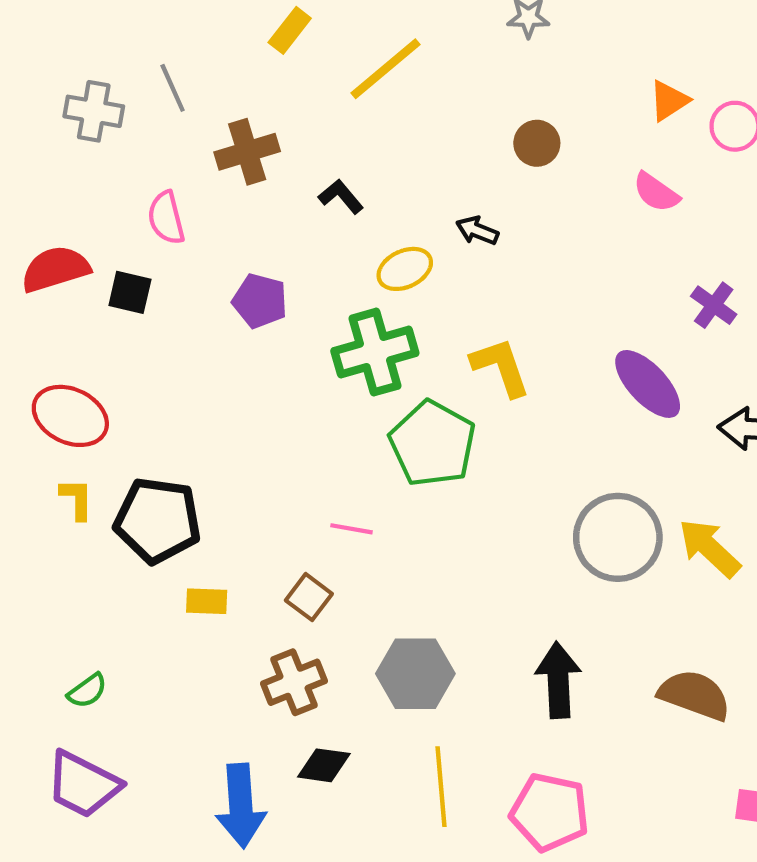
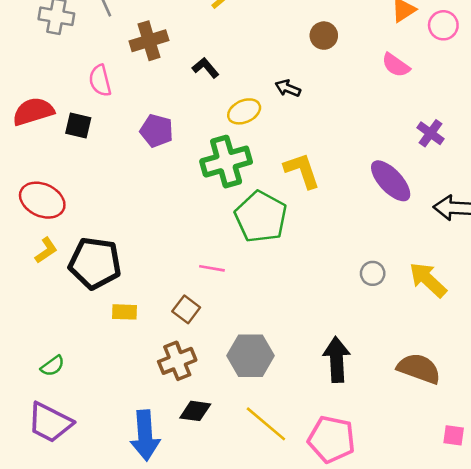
yellow L-shape: (77, 499) -> (46, 250), turned 56
gray circle: (618, 537) -> (373, 273), size x0.5
yellow line: (441, 787) -> (266, 424), turned -45

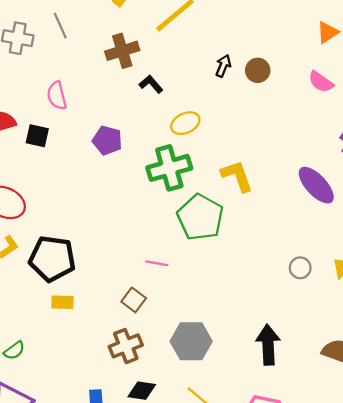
brown circle: (324, 36) -> (258, 70), moved
brown cross: (149, 41) -> (122, 51), moved
black arrow: (288, 88) -> (223, 66), moved, turned 90
yellow rectangle: (125, 312) -> (63, 302), moved

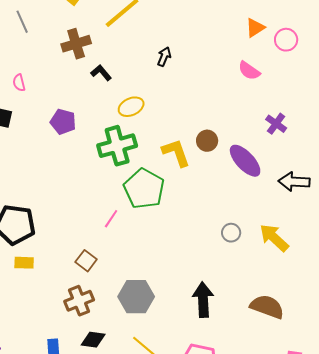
brown circle: (258, 70) -> (207, 141), moved
pink semicircle: (57, 96) -> (19, 83), size x0.7
pink line: (157, 263) -> (111, 219), moved, turned -66

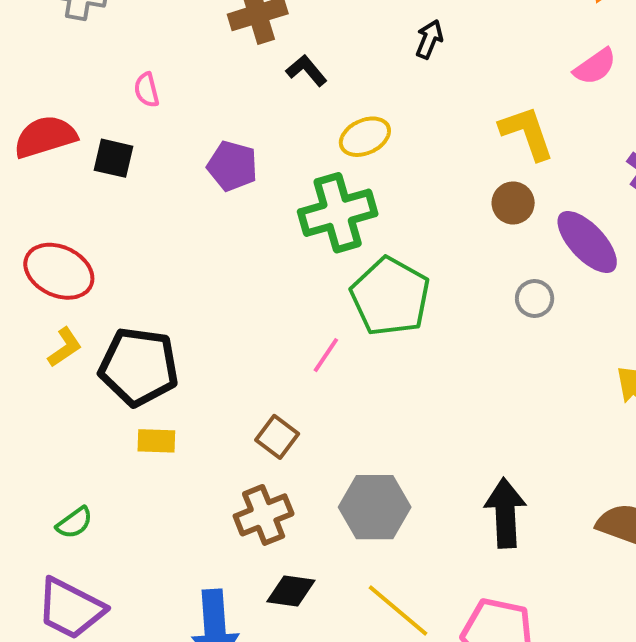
pink semicircle: (249, 71) -> (595, 67), turned -70
yellow L-shape: (176, 153) -> (527, 133), moved
gray circle: (231, 233) -> (535, 299), moved

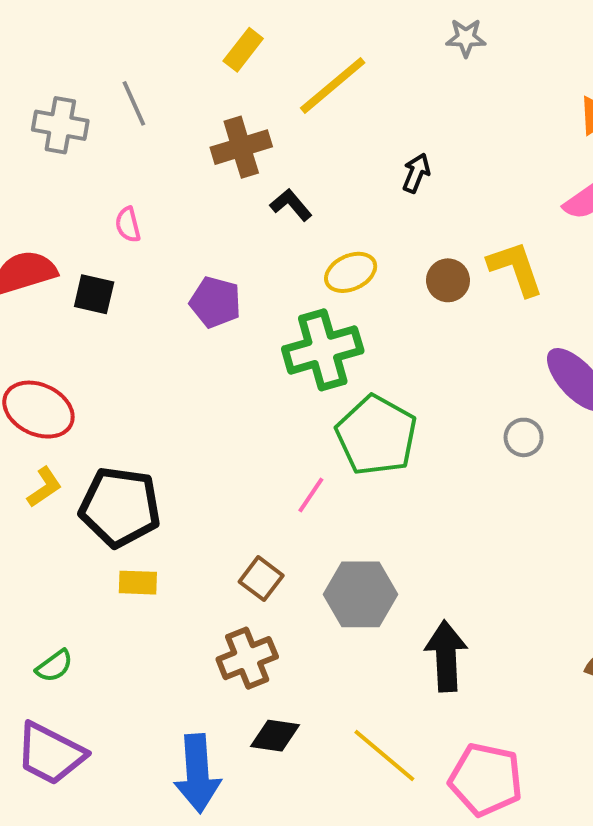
brown circle: (513, 203) -> (448, 280), moved
gray hexagon: (375, 507) -> (361, 594), moved
black arrow: (505, 513) -> (446, 656), moved

